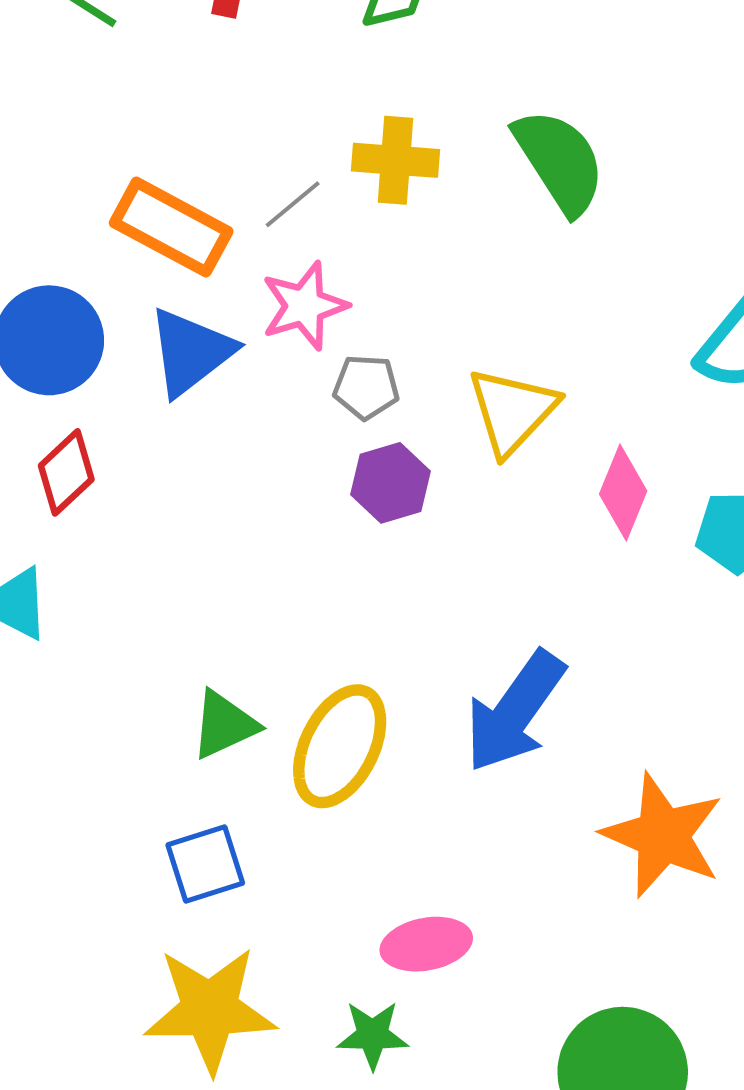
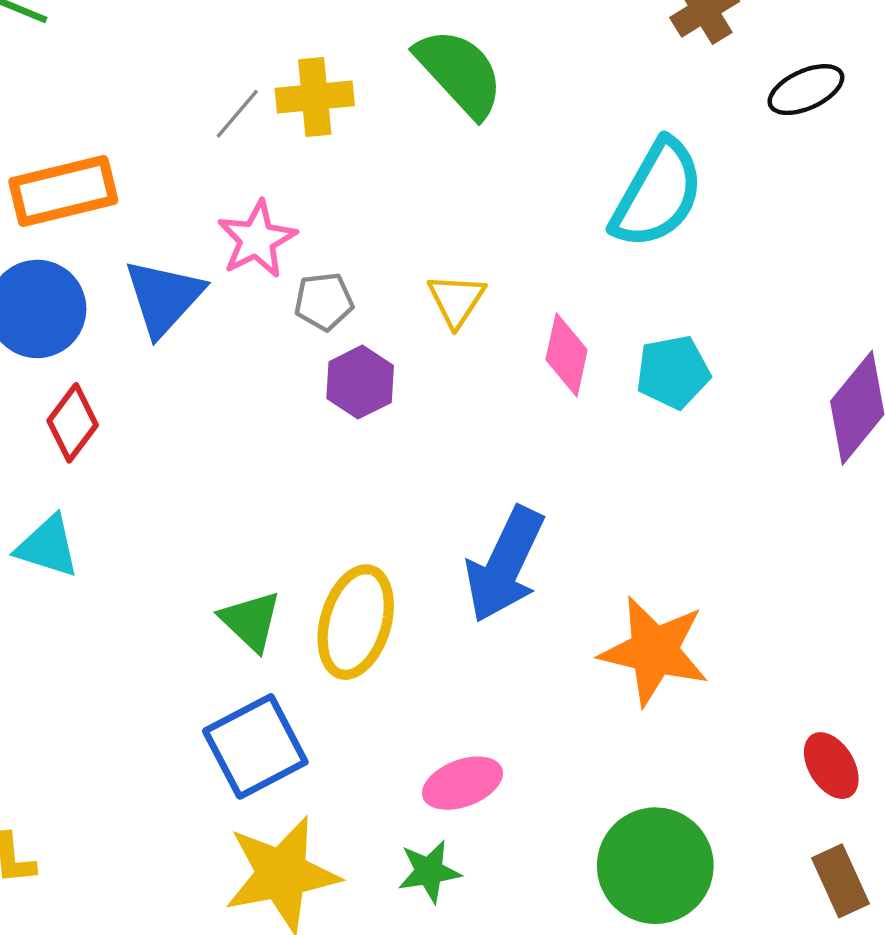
gray line: (293, 204) -> (237, 114), moved
orange rectangle: (171, 227) -> (63, 191), moved, turned -32
yellow triangle: (512, 411) -> (456, 300), size x0.7
green triangle: (224, 725) -> (251, 621), turned -42
blue square: (205, 864) -> (255, 746), size x1.4

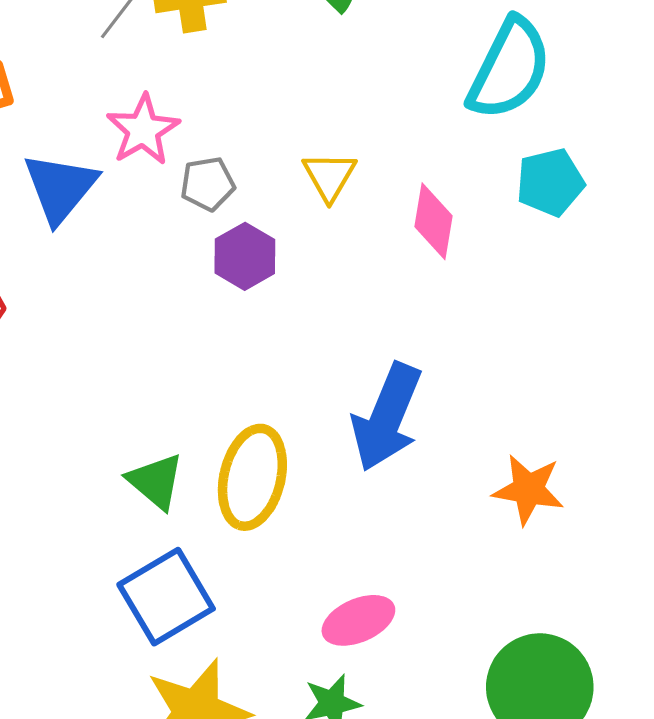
cyan pentagon: (673, 372) -> (550, 182), moved
orange star: (654, 651) -> (528, 489), size x0.7

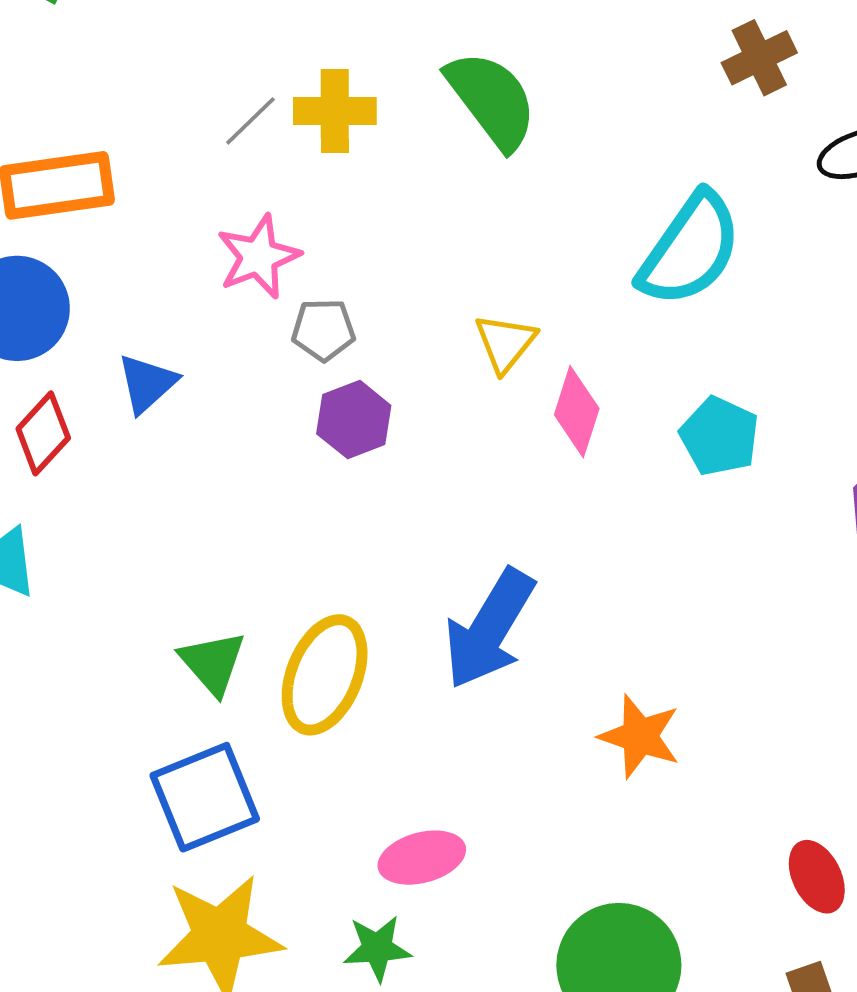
yellow triangle: (329, 176) -> (505, 343), moved
cyan pentagon: (550, 182) -> (719, 436), moved, turned 30
blue triangle: (60, 188) -> (147, 383), moved, size x0.7

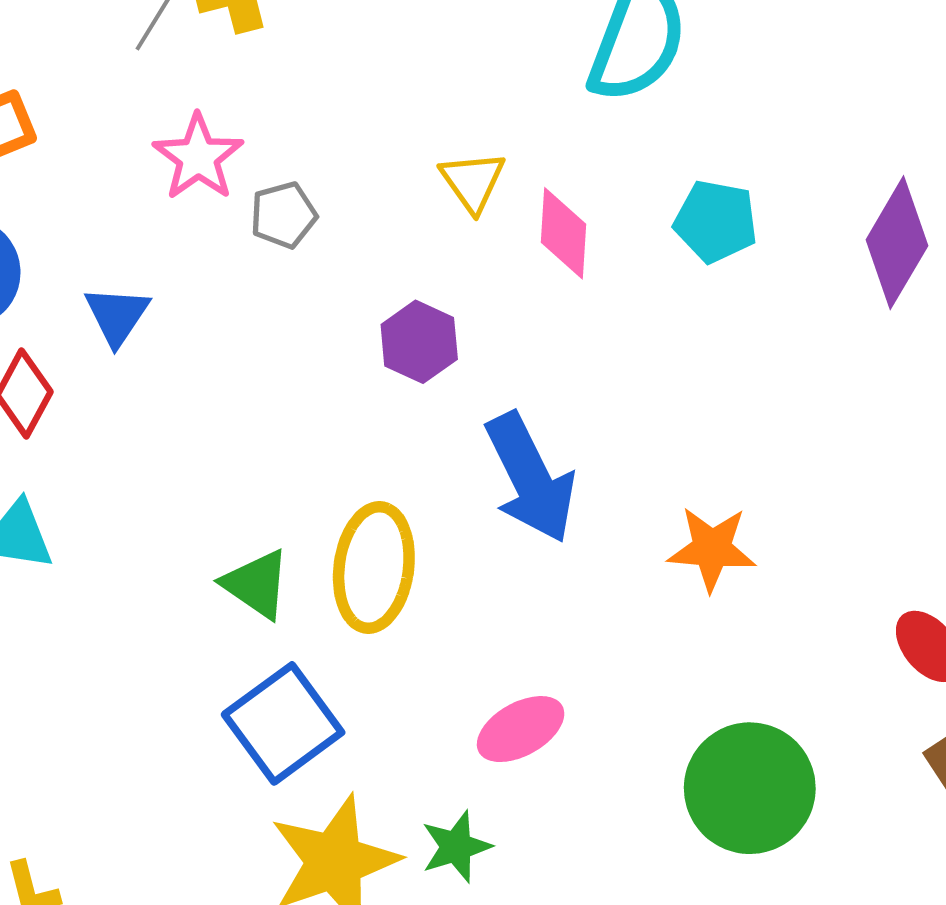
purple hexagon: (354, 420) -> (419, 342), moved
blue arrow: (489, 629) -> (530, 478), turned -43
green star: (377, 948) -> (456, 847), moved

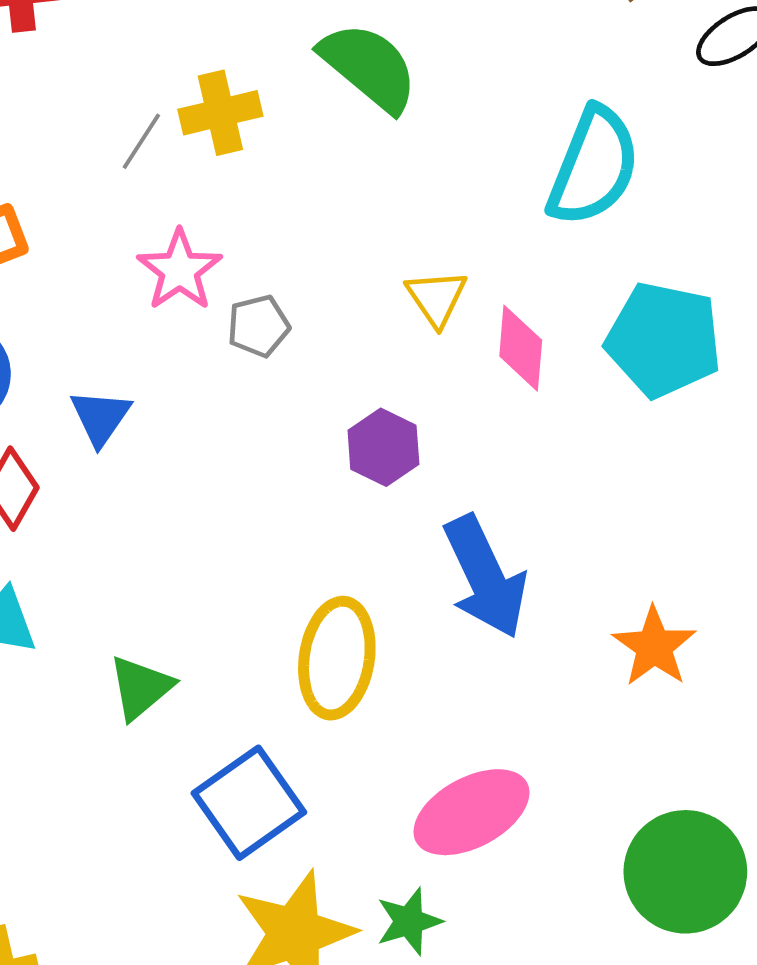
cyan pentagon: (716, 221) -> (664, 340), size x1.5
orange star: (712, 549) -> (654, 647), turned 30
green triangle: (256, 584) -> (141, 688), moved, turned 44
pink ellipse: (521, 729) -> (471, 812), size x1.4

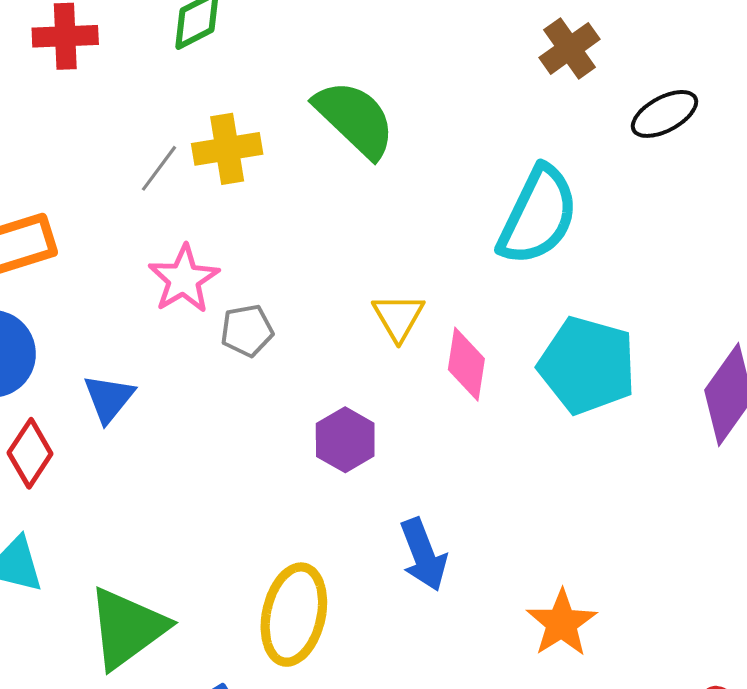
blue arrow: (485, 577) -> (423, 555), size x0.7
green triangle: (141, 688) -> (127, 628), size x1.5

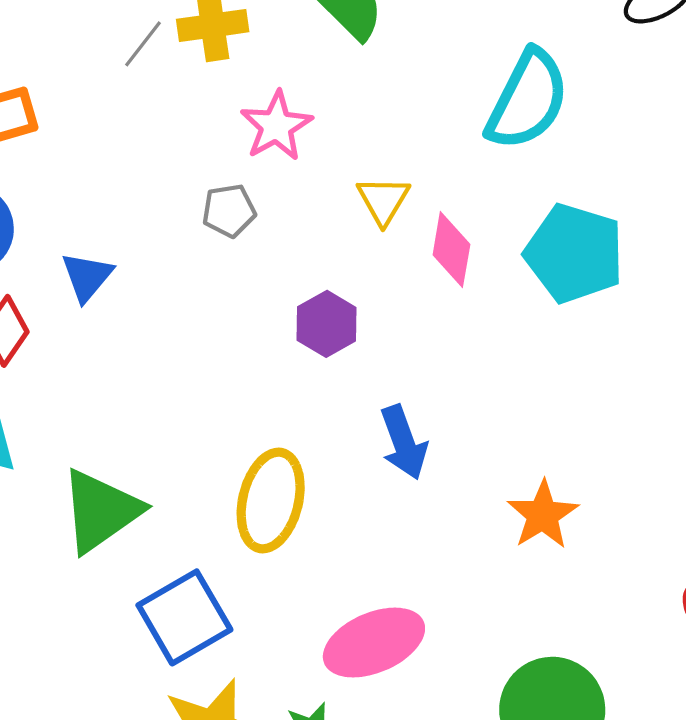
pink star: (184, 279) -> (276, 126), moved

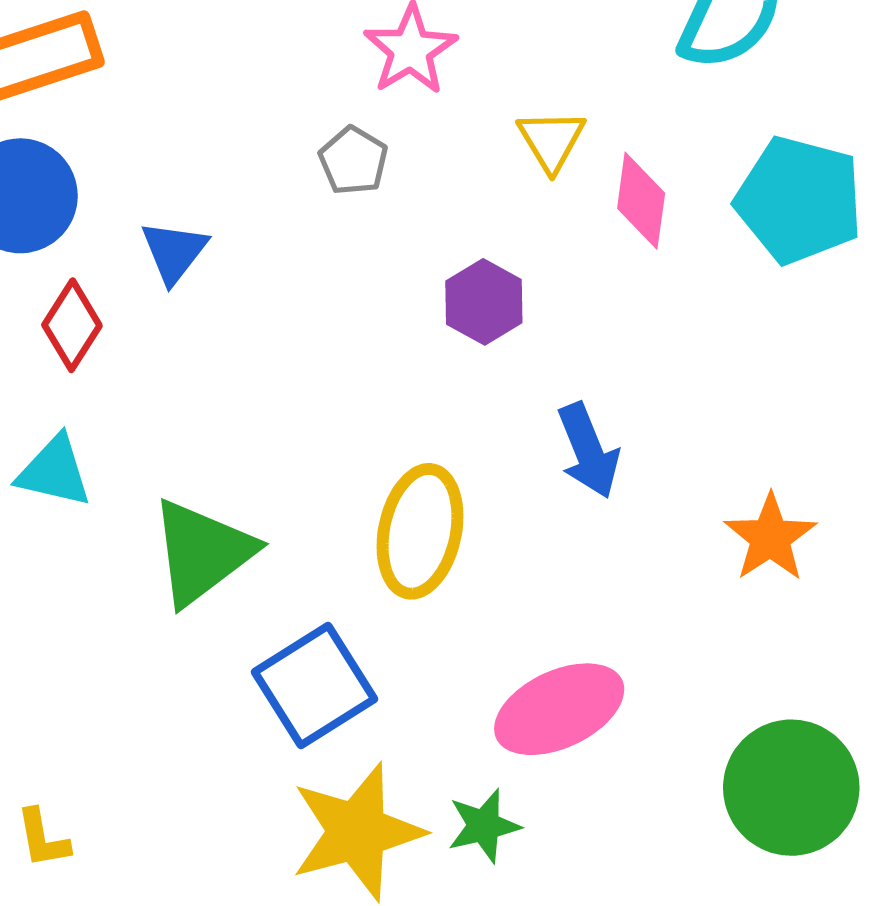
gray pentagon: (229, 211) -> (353, 161), turned -30

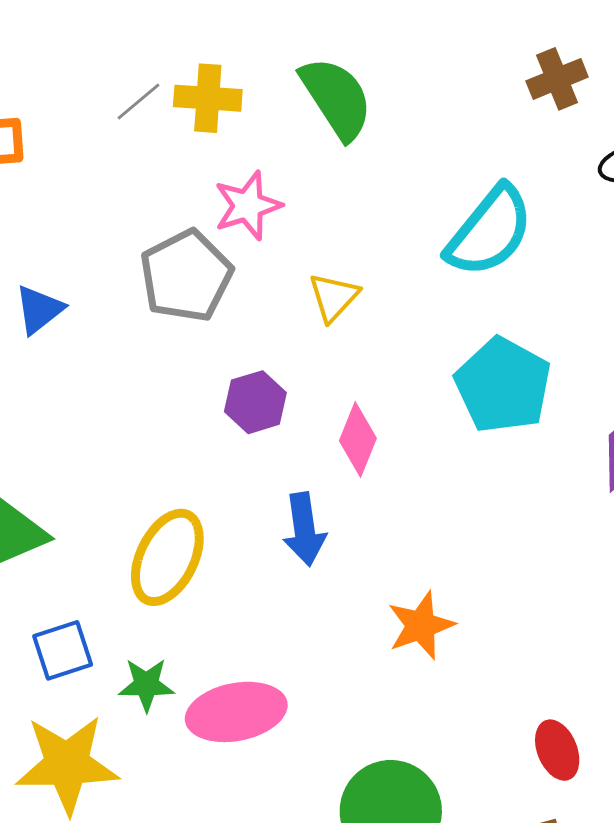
gray pentagon: (353, 161) -> (186, 276), size x1.8
pink diamond: (641, 201) -> (358, 439), moved
blue square: (314, 685) -> (63, 650), size x0.7
green star: (484, 826) -> (146, 685), moved

